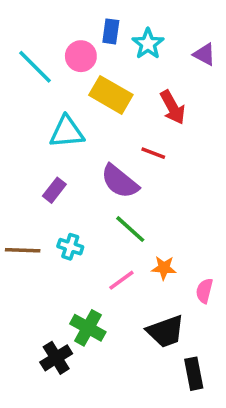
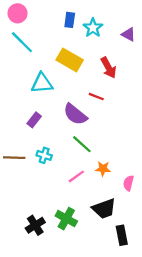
pink circle: (81, 56) -> (18, 13), moved
green cross: (88, 328) -> (66, 219), moved

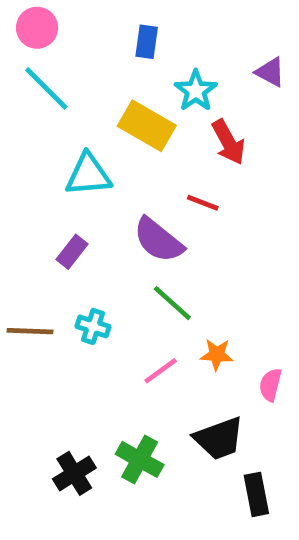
cyan star: (93, 28) -> (196, 91), moved

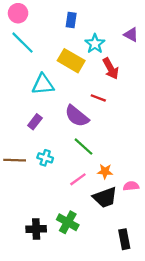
pink semicircle: (270, 385) -> (131, 186), turned 70
black trapezoid: (219, 438) -> (105, 197), moved
black cross: (74, 473) -> (36, 229), turned 30

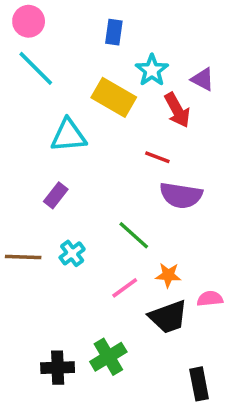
purple triangle: (131, 35) -> (203, 79), moved
purple semicircle: (77, 116) -> (181, 195), moved, turned -30
cyan cross: (45, 158) -> (72, 253), turned 35
green cross: (68, 222) -> (108, 357), turned 30

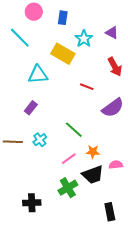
pink circle: (29, 21) -> (34, 12), moved
purple triangle: (203, 79) -> (112, 33), moved
red arrow: (177, 110) -> (115, 67), moved
purple semicircle: (181, 195) -> (113, 108), moved, turned -45
green cross: (108, 357) -> (68, 188), moved

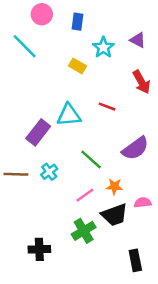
yellow rectangle: (63, 54) -> (78, 66), size x0.6
cyan triangle: (38, 75) -> (69, 115), moved
purple rectangle: (31, 108) -> (38, 132), size x1.5
purple semicircle: (113, 108) -> (135, 148), moved

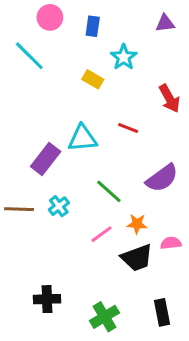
purple triangle: (138, 40) -> (165, 23), moved, turned -35
green cross: (84, 231) -> (105, 317), moved

